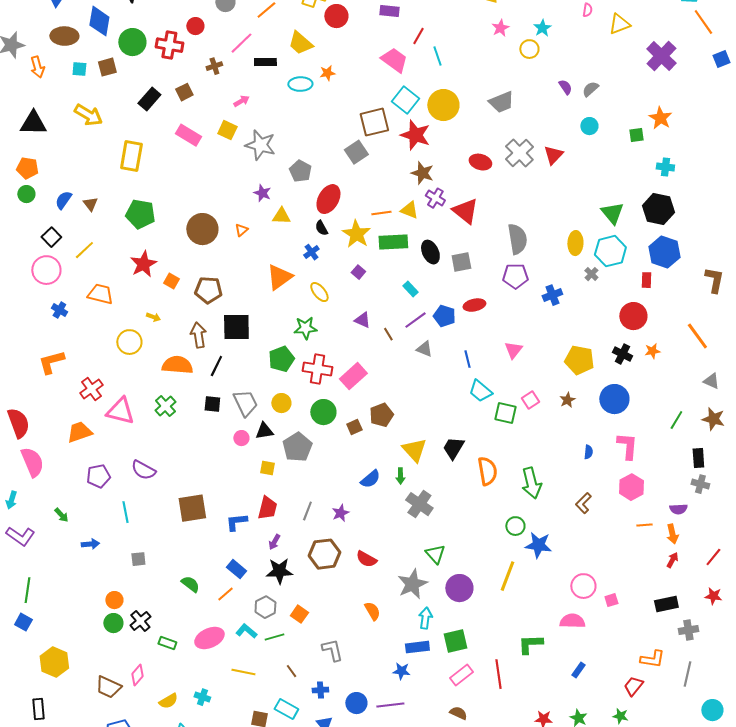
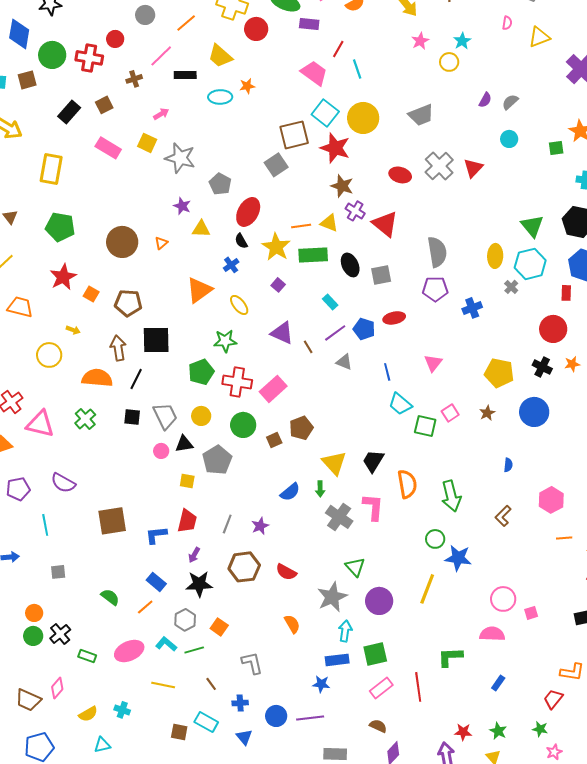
purple semicircle: (565, 87) -> (485, 100), turned 63
purple triangle: (362, 320) -> (282, 333), size x1.4
pink L-shape: (627, 446) -> (373, 507), moved

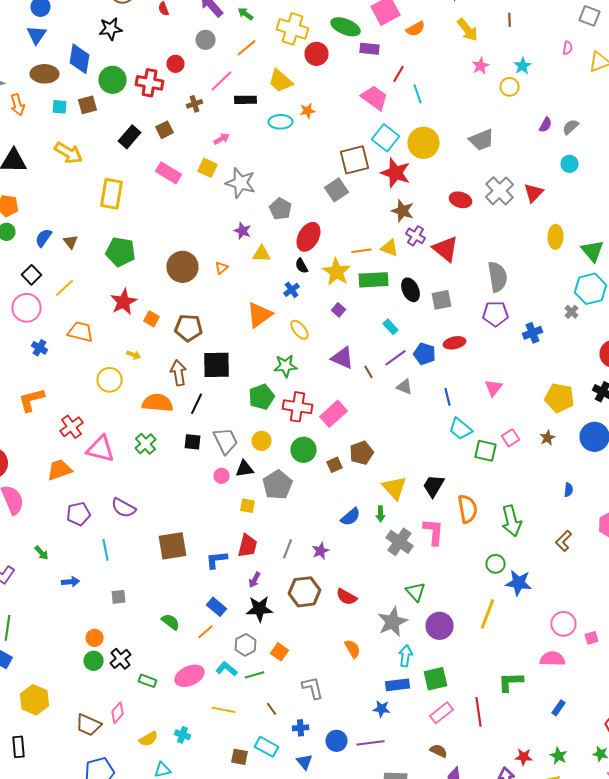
yellow ellipse: (495, 256) -> (556, 237), moved

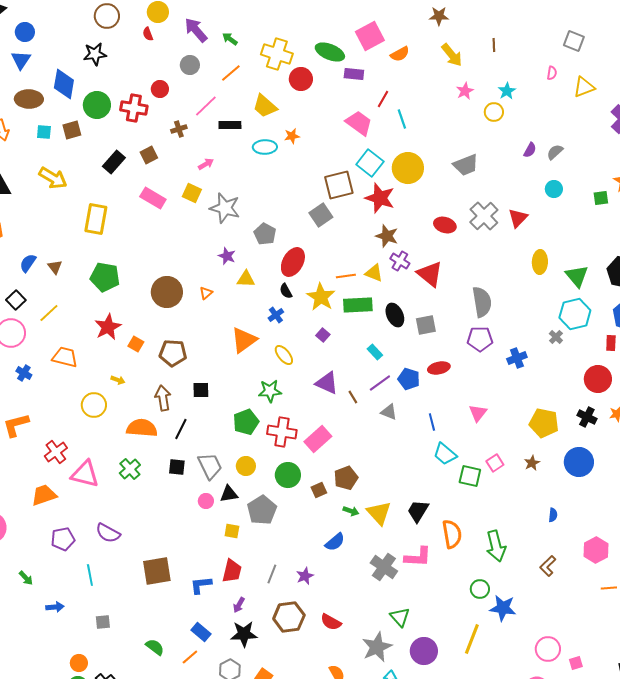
black square: (216, 365) -> (201, 390), size x0.6
green arrow: (380, 514) -> (351, 511), moved, turned -70
pink L-shape: (434, 532) -> (418, 557), turned 88

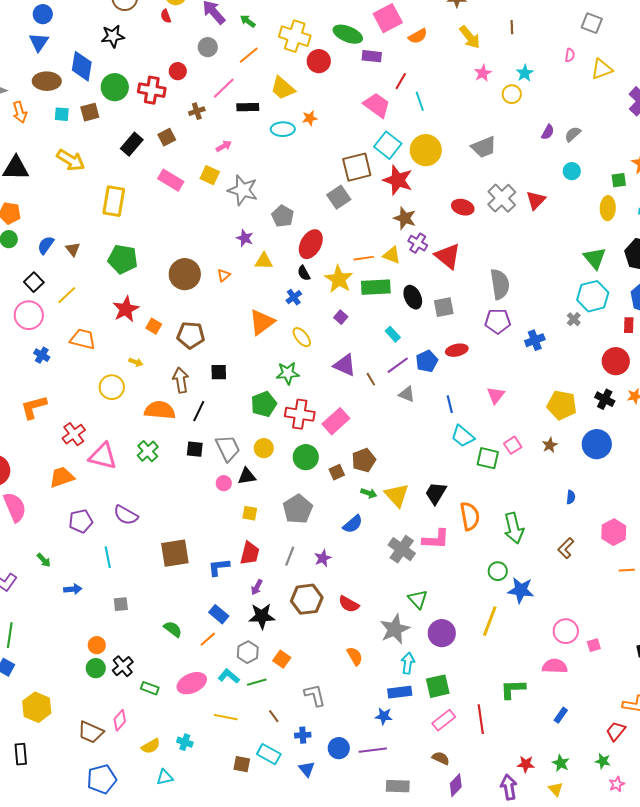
yellow ellipse: (540, 262) -> (608, 208), moved
blue pentagon: (409, 379) -> (427, 361), turned 30
gray pentagon: (262, 510) -> (298, 509), moved

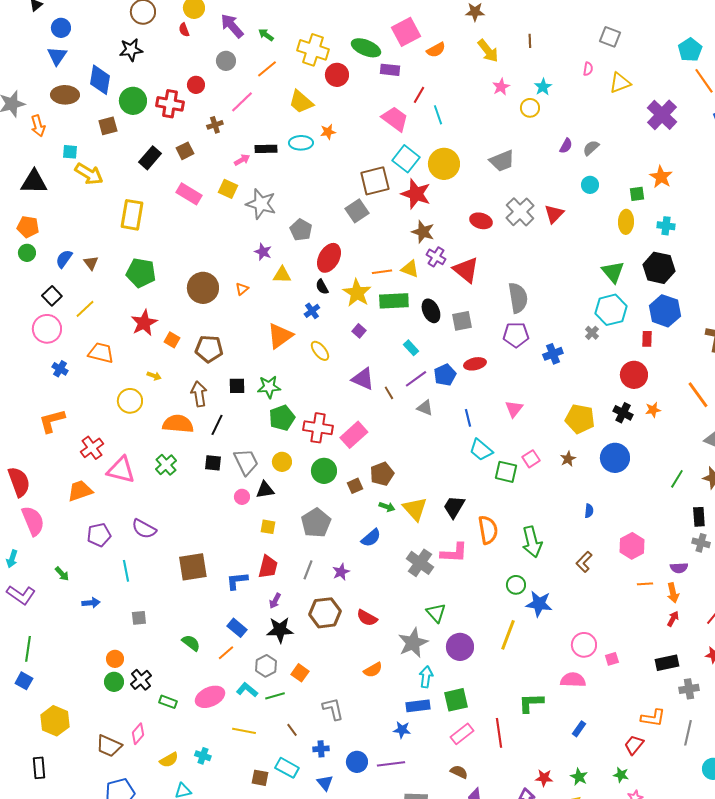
black rectangle: (248, 107) -> (266, 149), moved
cyan square: (62, 114) -> (70, 152), moved
green star: (288, 373) -> (269, 387), moved
orange semicircle: (355, 656) -> (373, 670), turned 90

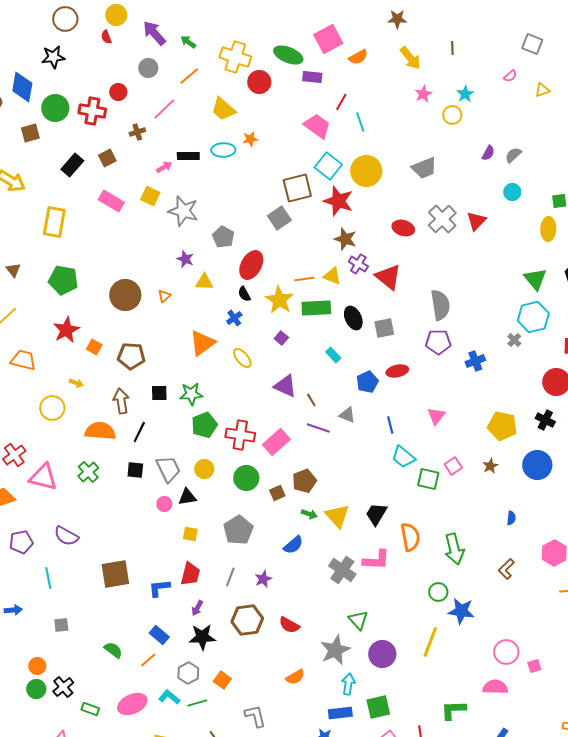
pink semicircle: (588, 69) -> (510, 76), turned 40
yellow triangle: (620, 83) -> (542, 90), size x0.7
purple line: (416, 379) -> (318, 428), moved, turned 55

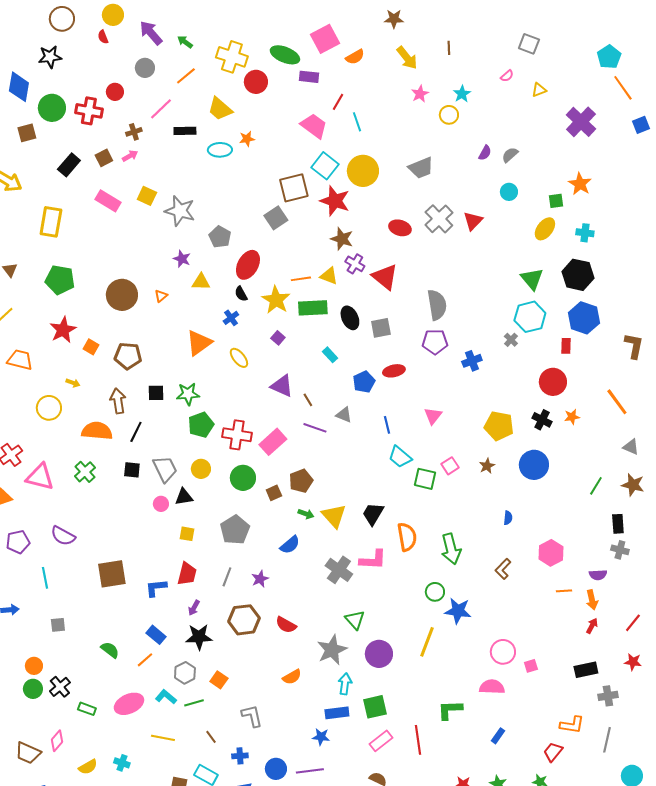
black rectangle: (188, 156) -> (185, 131), moved
pink arrow: (164, 167) -> (130, 156), moved
yellow ellipse: (548, 229) -> (545, 229), turned 35

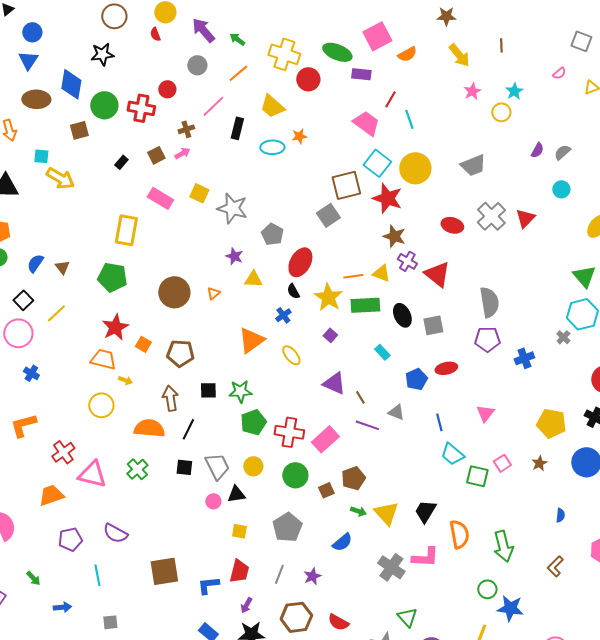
black rectangle: (185, 131) -> (237, 128), turned -75
black rectangle: (69, 165) -> (121, 162), size x0.6
yellow rectangle: (51, 222) -> (126, 230), moved
orange trapezoid: (20, 360) -> (103, 359), moved

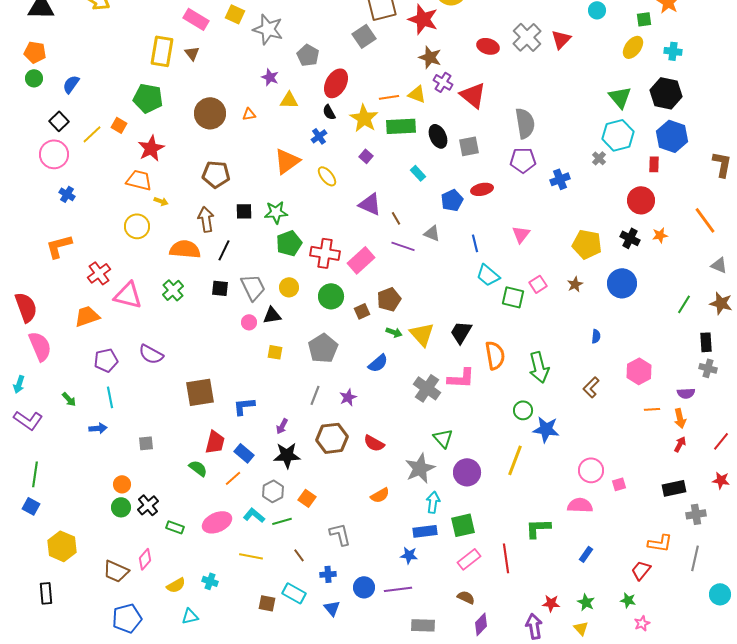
brown triangle: (62, 267) -> (192, 53), moved
orange triangle: (213, 293) -> (249, 114), turned 32
orange square: (143, 344) -> (119, 125), moved
red trapezoid: (239, 571) -> (215, 442), moved
cyan line: (97, 575) -> (110, 397), moved

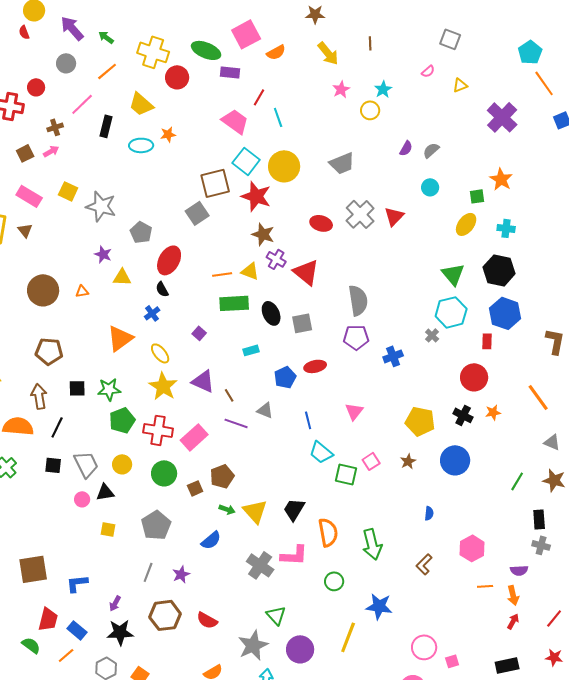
yellow star: (364, 118) -> (163, 386), moved
cyan rectangle: (418, 173) -> (251, 350), turned -63
green circle: (523, 410) -> (334, 581), moved

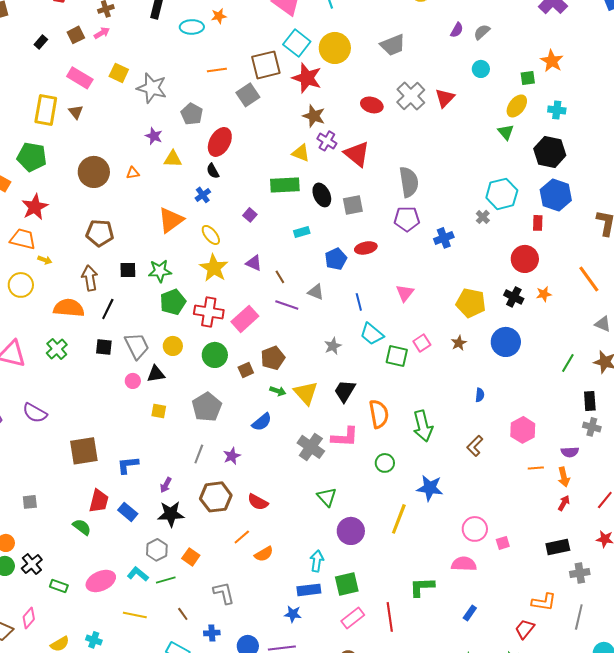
orange line: (222, 274) -> (217, 70), moved
green triangle: (453, 274) -> (506, 132), moved, size x0.7
purple triangle: (203, 381) -> (254, 263), size x0.7
gray star: (253, 645) -> (333, 346), moved, size x0.6
orange line: (66, 655) -> (242, 537), moved

